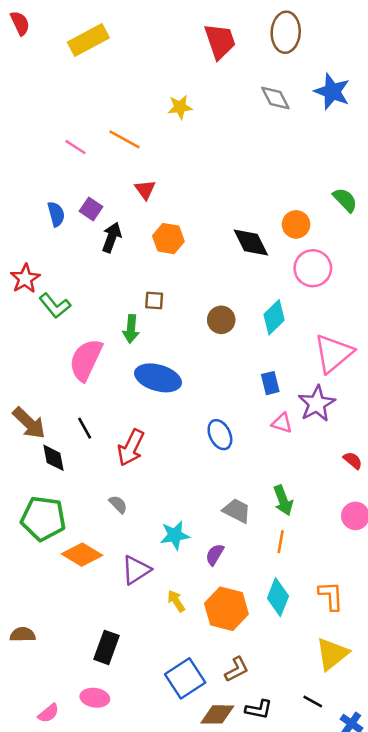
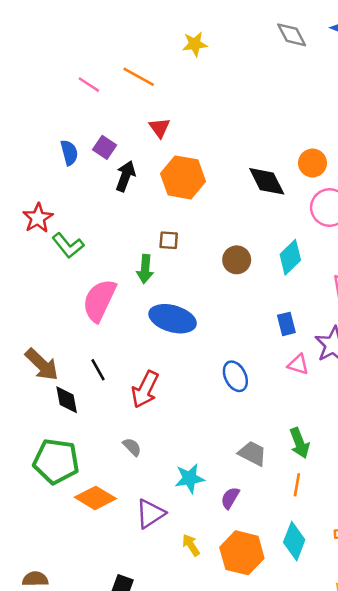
orange hexagon: (168, 239) -> (183, 177), size x1.4

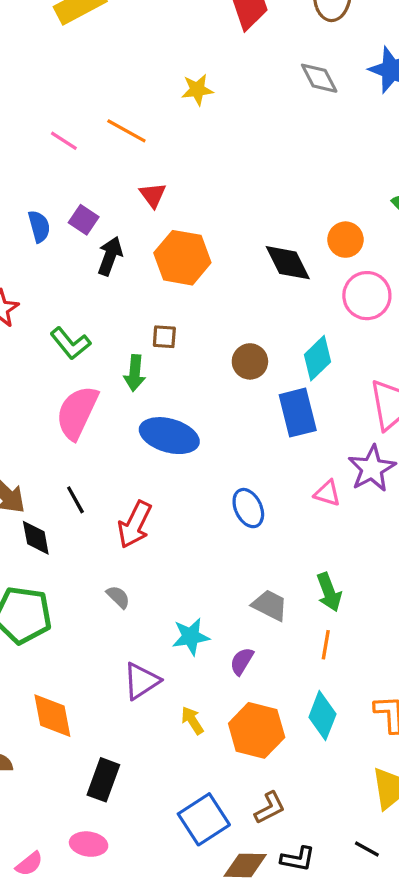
green L-shape: (68, 245) -> (70, 343), moved
blue rectangle: (286, 324) -> (298, 413), moved, size x1.6
orange diamond: (95, 498) -> (52, 716), moved, turned 48

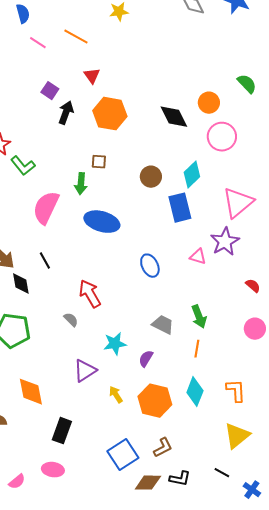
blue semicircle: (39, 226) -> (23, 14), moved
green L-shape: (70, 343) -> (23, 166), moved
red arrow: (135, 525) -> (90, 294), moved, turned 124

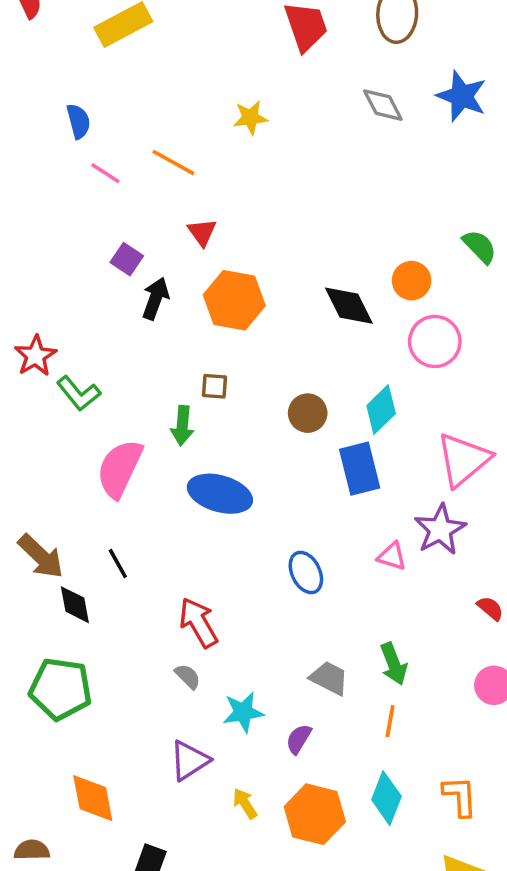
gray semicircle: (71, 320) -> (188, 676), moved

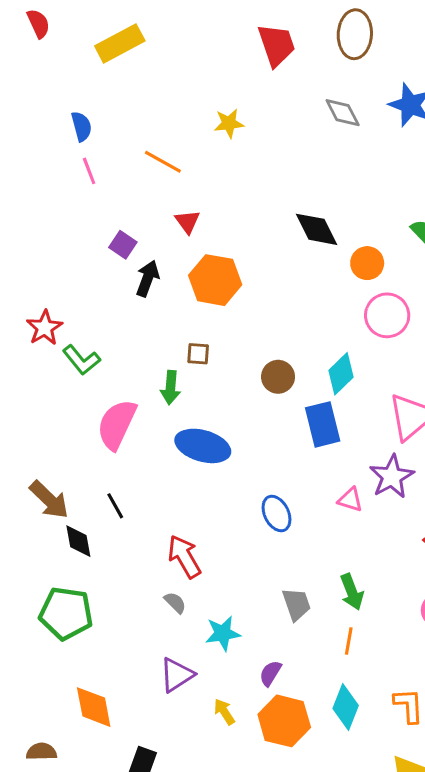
pink line: (105, 173) -> (89, 171), moved, turned 36
black diamond: (349, 306) -> (316, 229), moved
gray trapezoid: (329, 678) -> (296, 604), turned 44
purple semicircle: (299, 739) -> (270, 673), moved

